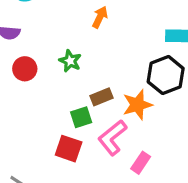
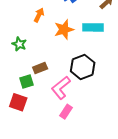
black hexagon: (166, 75) -> (83, 67), moved
orange star: (137, 105) -> (64, 30), moved
pink L-shape: (112, 138) -> (61, 88), moved

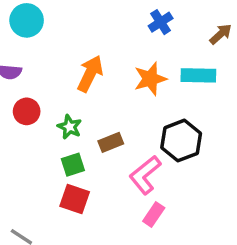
orange arrow: (39, 15) -> (90, 74), moved, size x1.5
green star: (19, 44) -> (70, 127), moved
green square: (27, 82) -> (73, 165), moved

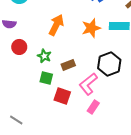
green square: (73, 165) -> (46, 78), turned 32
red square: (75, 199) -> (62, 96), moved

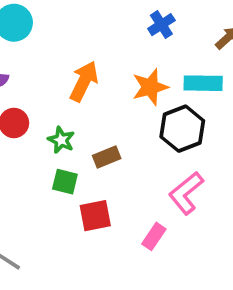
black hexagon: (109, 64) -> (182, 129), moved
pink L-shape: (88, 84) -> (186, 193), moved
red square: (62, 96) -> (95, 216), turned -30

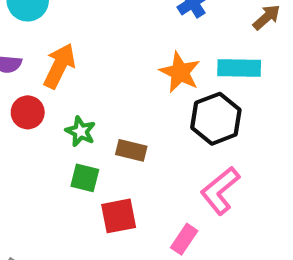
orange arrow: (84, 81) -> (59, 66), moved
orange star: (150, 87) -> (180, 72), turned -30
brown rectangle: (107, 157) -> (131, 150), turned 36

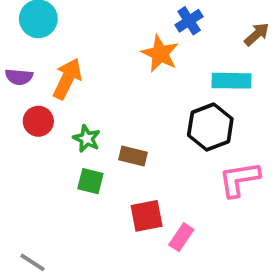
orange star: (180, 72) -> (160, 54), moved
pink L-shape: (220, 191) -> (239, 179), moved, turned 30
red square: (119, 216) -> (147, 216), moved

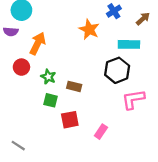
blue cross: (189, 21) -> (114, 11), moved
purple semicircle: (19, 77) -> (11, 32), moved
red square: (147, 216) -> (70, 120), moved

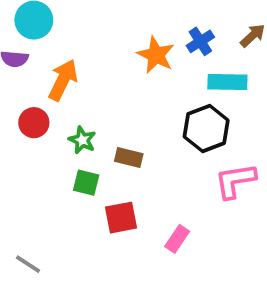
blue cross: (114, 11) -> (200, 41), moved

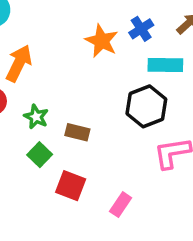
green square: (86, 183) -> (40, 155), turned 30
red square: (121, 218) -> (71, 186), turned 32

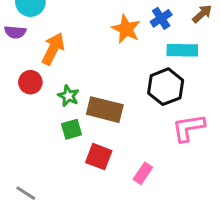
brown rectangle: (77, 132) -> (105, 110), size x1.6
green square: (40, 155) -> (71, 129), turned 30

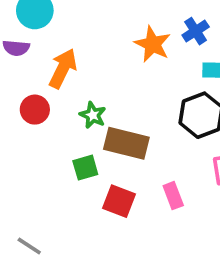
green star: (68, 96) -> (93, 115), moved
pink rectangle: (143, 173) -> (173, 196), moved, turned -55

